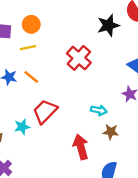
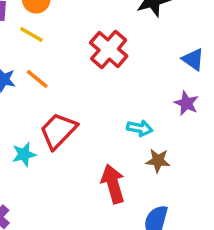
yellow line: (28, 48) -> (31, 35), turned 42

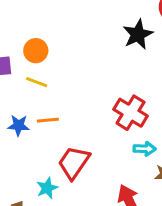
red cross: (109, 49) -> (131, 113), moved
orange line: (37, 79) -> (48, 120), turned -35

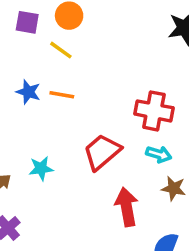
red cross: (131, 113) -> (154, 111), turned -36
red trapezoid: (74, 163) -> (102, 152), moved

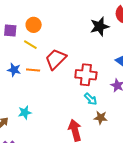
red trapezoid: (102, 152) -> (56, 59), moved
cyan arrow: (159, 154) -> (91, 99), turned 32

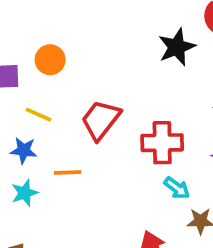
yellow line: (30, 45) -> (38, 115), moved
orange line: (33, 70) -> (68, 172), moved
cyan star: (25, 113) -> (25, 193), moved

